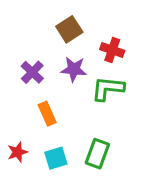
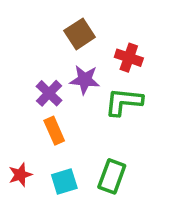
purple cross: (32, 72) -> (49, 93), moved

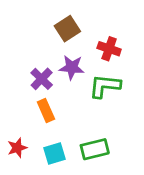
green rectangle: (112, 176) -> (95, 149), turned 56

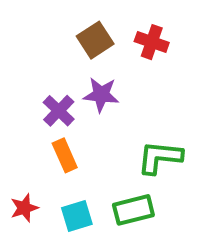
red cross: (109, 49) -> (152, 42), moved
green L-shape: (105, 86) -> (160, 157), moved

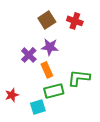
orange rectangle: (65, 155) -> (47, 70), moved
red star: (24, 208) -> (12, 95), moved
green rectangle: (133, 210) -> (54, 91), moved

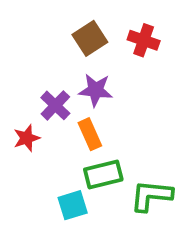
green L-shape: (79, 78) -> (151, 196), moved
red star: (12, 95) -> (27, 138), moved

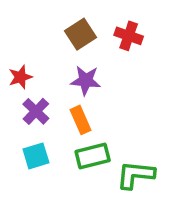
purple cross: (55, 105) -> (36, 111), moved
red star: (27, 138) -> (20, 77), moved
cyan square: (73, 205) -> (36, 156), moved

